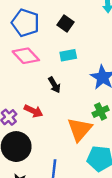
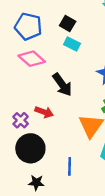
cyan rectangle: (68, 55) -> (72, 44), moved, turned 42
black arrow: (54, 85) -> (62, 85), size x1.5

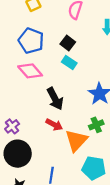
red arrow: (44, 112) -> (54, 125), moved

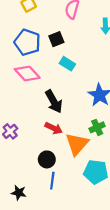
black square: (68, 43) -> (56, 39), moved, turned 32
black circle: (18, 154) -> (47, 159), moved, size x0.6

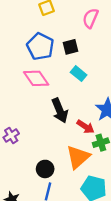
red arrow: (54, 128) -> (85, 127), moved

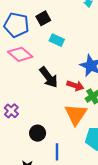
black circle: (45, 169) -> (38, 133), moved

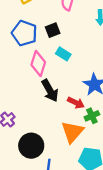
pink diamond: (20, 54) -> (38, 64), moved, turned 60
black circle: (38, 133) -> (31, 146), size x1.5

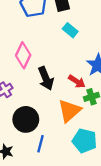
pink diamond: (38, 64) -> (23, 55), moved
black arrow: (50, 91) -> (46, 78), moved

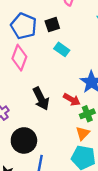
pink diamond: (23, 55) -> (19, 58), moved
orange triangle: (70, 111) -> (83, 133), moved, size x0.6

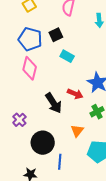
red arrow: (72, 100) -> (75, 94), moved
orange triangle: (83, 133) -> (77, 131), moved

